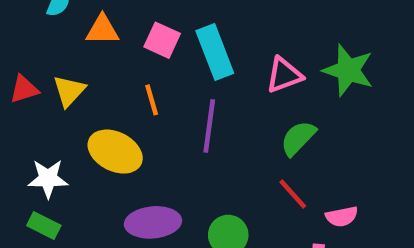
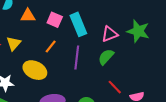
orange line: (152, 100) -> (51, 47), turned 56
green semicircle: (298, 138) -> (106, 57), moved

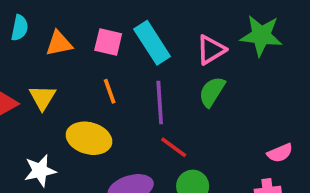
orange line: (51, 47) -> (110, 91), turned -48
red line: (115, 87) -> (174, 147), moved

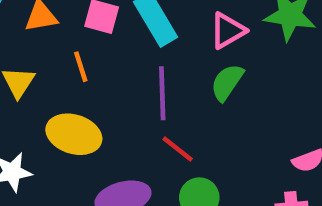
orange line: (110, 91) -> (81, 67), moved

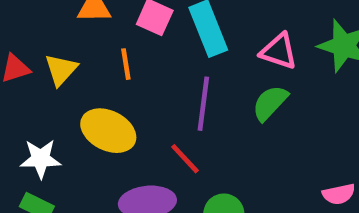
pink triangle: (228, 31) -> (279, 51), turned 39
red line: (178, 149) -> (185, 159), moved

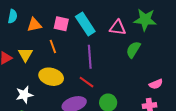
green semicircle: (270, 103) -> (133, 50), moved

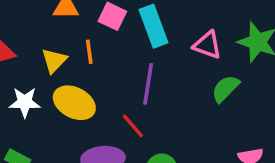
yellow triangle: (25, 55) -> (54, 61), moved
white star: (24, 95) -> (25, 102), moved

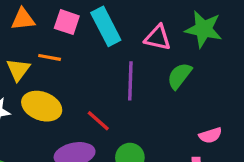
orange line: (89, 52) -> (50, 57), turned -65
purple line: (148, 84) -> (130, 81), moved

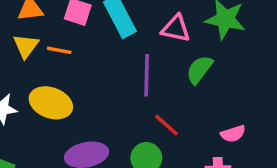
yellow triangle: (18, 70) -> (26, 46), moved
red line: (98, 121) -> (166, 125), moved

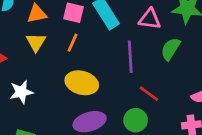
orange line: (59, 50) -> (73, 43), moved, turned -72
yellow ellipse: (51, 103) -> (82, 83), moved

